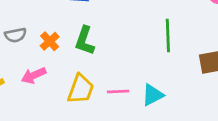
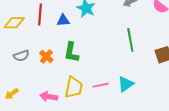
pink arrow: (34, 75) -> (49, 97), moved, turned 42

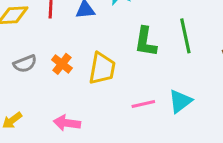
green L-shape: (71, 52) -> (146, 42), moved
yellow trapezoid: (74, 87) -> (102, 68), moved

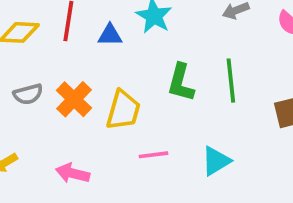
orange cross: (62, 64) -> (74, 99), size x1.4
pink line: (143, 104) -> (153, 155), moved

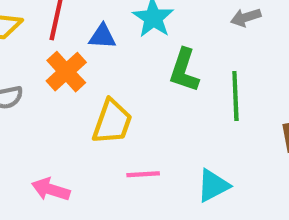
green L-shape: (181, 83) -> (184, 70), moved
orange cross: (74, 99) -> (66, 72), moved

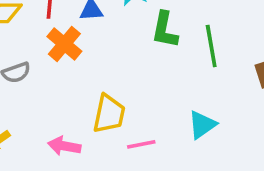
yellow trapezoid: (112, 122) -> (109, 114), moved
pink line: (143, 174) -> (141, 144), moved

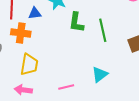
orange cross: (64, 44) -> (21, 33), turned -30
yellow trapezoid: (109, 114) -> (29, 65), moved

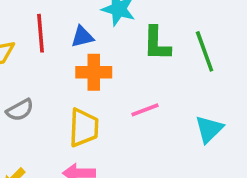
orange cross: (21, 33) -> (94, 72), moved
pink line: (66, 87) -> (145, 110), moved

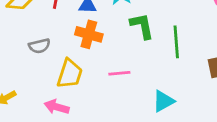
green L-shape: (157, 43) -> (142, 26), turned 152
gray semicircle: (20, 110) -> (39, 46), moved

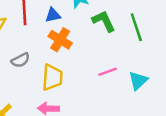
orange cross: (89, 34) -> (60, 40), turned 30
pink line: (119, 73) -> (108, 72), moved

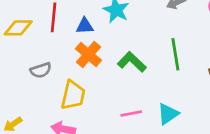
green L-shape: (104, 21) -> (132, 62), moved, turned -30
pink line: (108, 72) -> (131, 114), moved

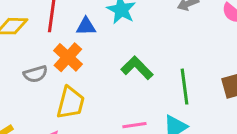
green line: (175, 54) -> (184, 87), moved
orange cross: (88, 55) -> (68, 57), moved

